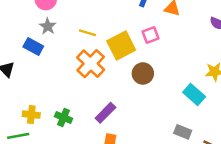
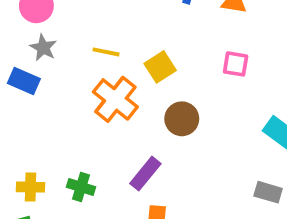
pink square: (151, 35) -> (236, 64), moved, turned 35
yellow square: (121, 46) -> (160, 67), size x0.7
brown circle: (143, 73) -> (182, 119), moved

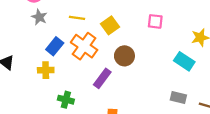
blue rectangle: (24, 81) -> (55, 46), moved, turned -72
purple rectangle: (145, 174) -> (102, 78), moved
yellow cross: (31, 187) -> (46, 70), moved

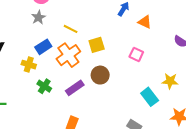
green cross: (66, 100) -> (44, 86), moved

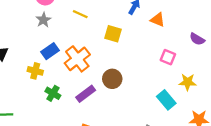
yellow line: (71, 29) -> (80, 14), moved
yellow square: (97, 45) -> (113, 34), moved, turned 35
pink square: (136, 54) -> (168, 57), moved

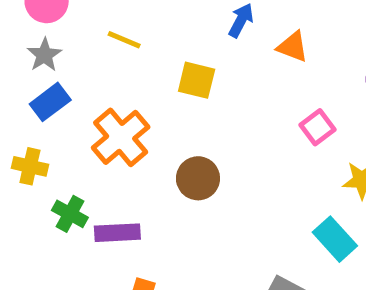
blue rectangle: (50, 51) -> (50, 102), moved
pink square: (168, 57) -> (318, 127), turned 32
purple rectangle: (86, 94) -> (117, 233), moved, turned 36
cyan rectangle: (166, 100) -> (335, 239), moved

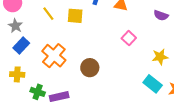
yellow line: (124, 40) -> (48, 14), turned 40
yellow square: (197, 80) -> (75, 16), moved
pink square: (318, 127) -> (129, 38), moved

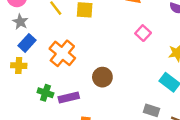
brown circle: (90, 68) -> (102, 77), moved
yellow cross: (17, 74) -> (19, 66), moved

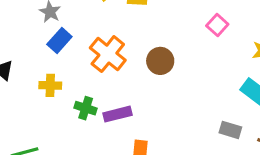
yellow cross: (19, 66) -> (50, 85), moved
brown circle: (102, 77) -> (160, 61), moved

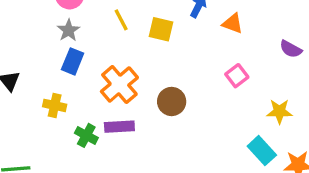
blue rectangle: (59, 41) -> (73, 61), turned -30
purple rectangle: (117, 114) -> (119, 127), moved

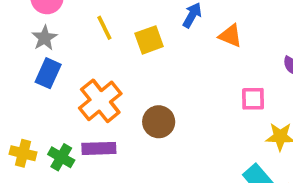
yellow square: (161, 29) -> (149, 40), turned -35
pink square: (237, 76) -> (253, 99), moved, turned 35
yellow cross: (55, 105) -> (23, 153), moved

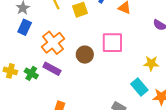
pink square: (253, 99) -> (112, 43), moved, size x1.6
purple rectangle: (99, 148) -> (52, 69), turned 30

